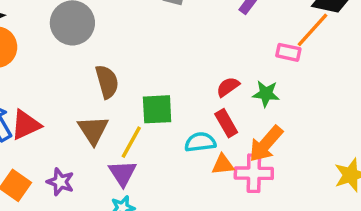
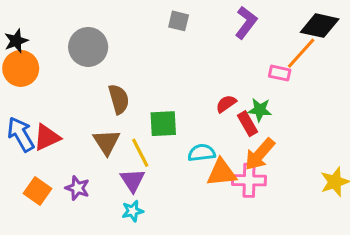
red rectangle: (226, 123) -> (248, 124), moved
yellow line: (131, 142) -> (140, 153), turned -56
orange triangle: (223, 165) -> (221, 173), size x1.5

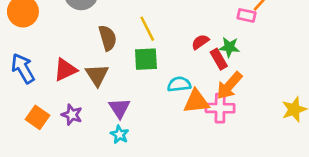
red triangle: (47, 137) -> (65, 70), moved
yellow line: (140, 153) -> (147, 29), moved
cyan star: (133, 211) -> (120, 135), turned -30

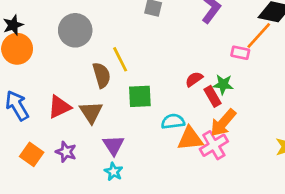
yellow line: (147, 29) -> (120, 59), moved
pink cross: (220, 108) -> (214, 145), turned -32

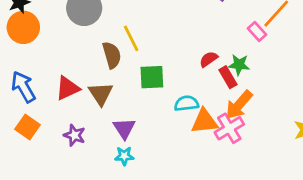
pink rectangle: (240, 53) -> (257, 32), turned 36
orange square: (32, 154) -> (27, 127), moved
cyan star: (113, 172) -> (124, 156), turned -30

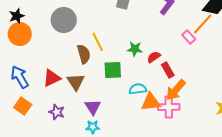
green star: (239, 65) -> (135, 49), moved
pink cross: (229, 128) -> (169, 107), turned 30

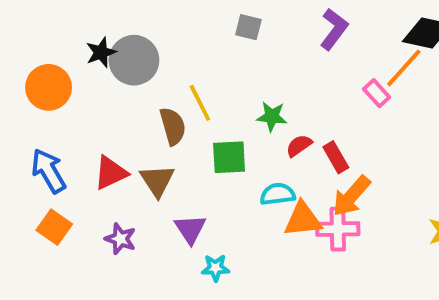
black star: (17, 16) -> (101, 52), moved
red semicircle: (154, 57) -> (299, 146), moved
cyan star: (93, 127) -> (215, 268), moved

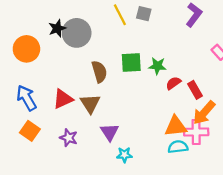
yellow line: (200, 103) -> (120, 15), moved
green square: (229, 157) -> (131, 63), moved
cyan semicircle: (278, 194) -> (178, 147), moved

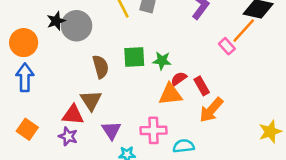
blue arrow: (26, 98) -> (25, 77), moved, turned 30
red triangle: (63, 99) -> (73, 115), moved, turned 30
orange triangle: (176, 126) -> (170, 94), moved
pink cross: (196, 132) -> (154, 130), moved

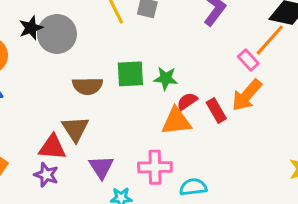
brown semicircle: (101, 67) -> (88, 86), turned 105
orange arrow: (211, 110) -> (247, 95), moved

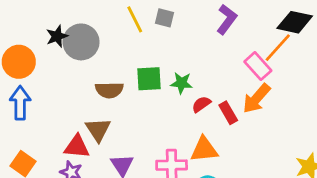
pink rectangle: (248, 60) -> (258, 66), size x1.4
orange triangle: (176, 121) -> (204, 149), moved

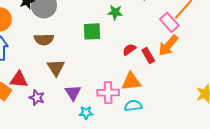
green star: (181, 83) -> (115, 12), moved
brown semicircle: (109, 90) -> (44, 39), moved
red triangle: (77, 147) -> (19, 80), moved

